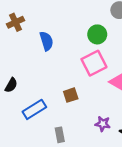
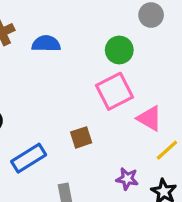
blue semicircle: (46, 41) -> (46, 44), moved, turned -72

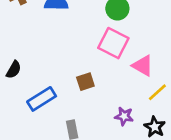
pink square: (114, 91) -> (113, 43), turned -36

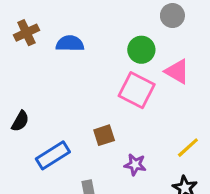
pink triangle: (143, 66) -> (177, 71), moved
purple star: (124, 116) -> (135, 165), moved

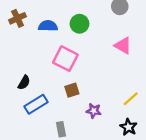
green circle: (141, 50) -> (80, 24), moved
pink square: (137, 90) -> (65, 59), moved
black semicircle: (20, 121) -> (24, 82), moved

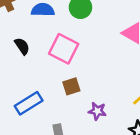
black semicircle: (24, 82) -> (22, 46), moved, turned -64

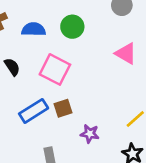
blue rectangle: (29, 103) -> (34, 111), moved

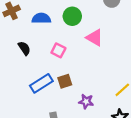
pink triangle: (126, 53) -> (95, 38), moved
pink square: (55, 69) -> (58, 50), size x0.6

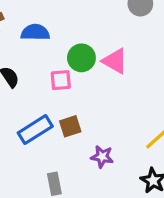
green circle: (72, 16) -> (81, 58), moved
pink square: (58, 50) -> (61, 80), turned -32

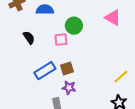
pink triangle: (115, 61) -> (113, 18), moved
purple star: (102, 157) -> (69, 88), moved

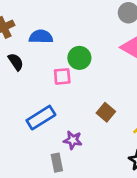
black semicircle: (29, 38) -> (16, 62), moved
brown square: (67, 69) -> (106, 112), moved, turned -32

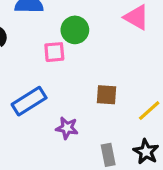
brown square: (106, 112) -> (107, 95), turned -36
gray rectangle: (57, 163) -> (108, 155), moved

